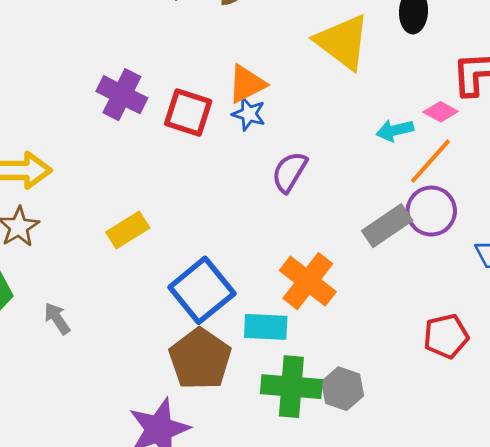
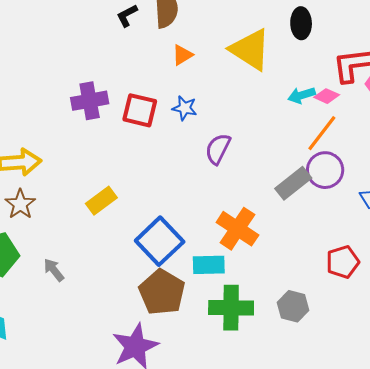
orange triangle: (247, 84) -> (182, 55), moved, size x0.7
purple cross: (122, 95) -> (90, 101), turned -33
cyan arrow: (395, 130) -> (302, 95), moved
gray hexagon: (343, 389) -> (293, 306), moved

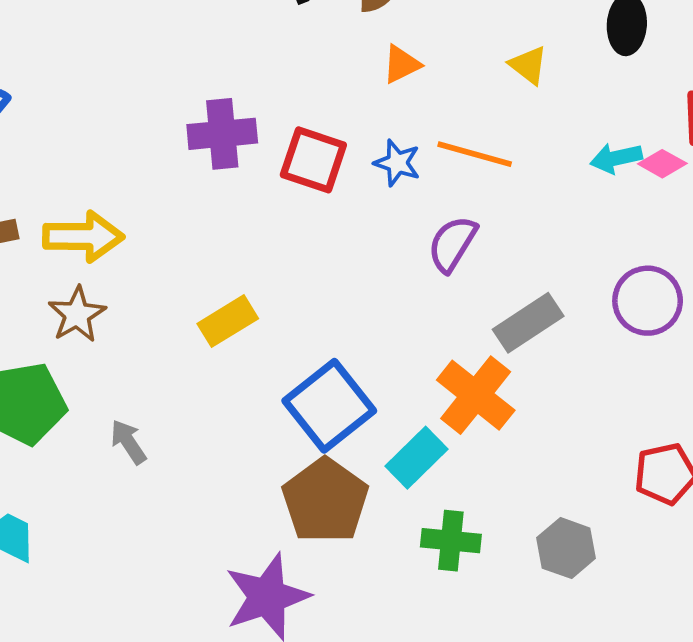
yellow triangle: (250, 50) -> (528, 65), size x0.5
orange line: (322, 133) -> (475, 154), moved, turned 63
gray rectangle: (293, 183) -> (528, 323), moved
cyan rectangle: (209, 265) -> (416, 458), turned -48
green cross: (231, 308) -> (451, 541), size x0.7

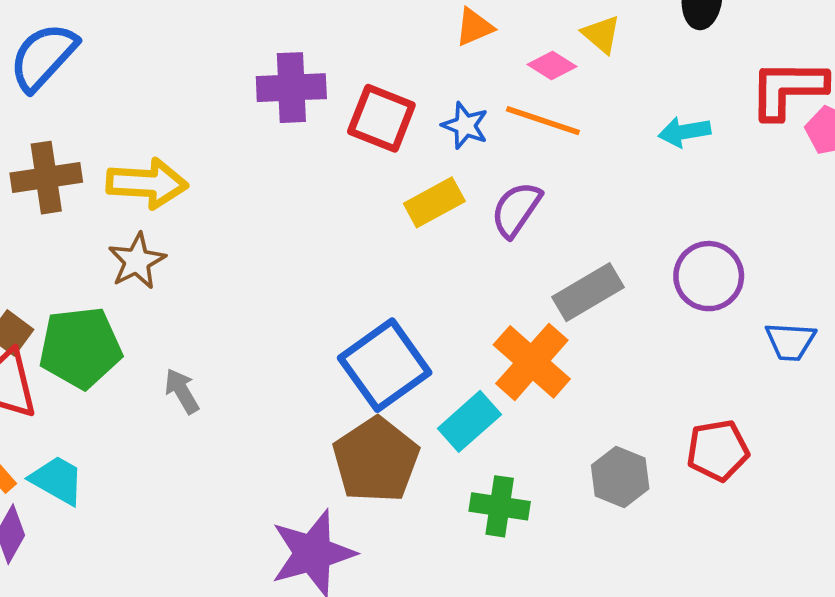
pink diamond: (662, 164) -> (552, 65), moved
yellow rectangle: (228, 321) -> (434, 202), moved
gray hexagon: (566, 548) -> (620, 477), moved

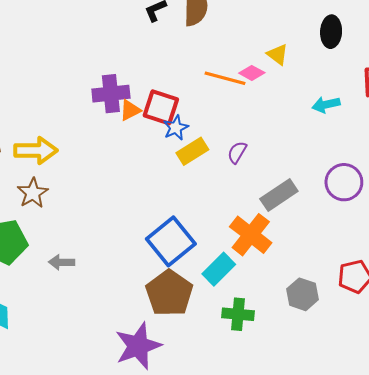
orange triangle: (474, 27) -> (130, 110), moved
orange line: (543, 121) -> (225, 78), moved
blue star: (465, 126) -> (176, 128), moved, turned 30
purple semicircle: (516, 209) -> (237, 152), size x0.7
gray arrow: (182, 391) -> (61, 262), turned -55

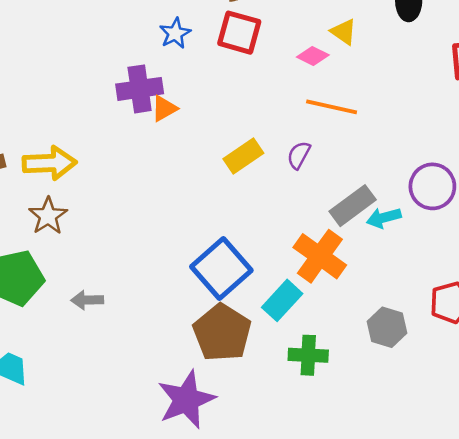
orange line: (225, 78) -> (332, 107), moved
cyan arrow: (326, 105) -> (384, 218), moved
red square: (161, 107) -> (239, 33), moved
blue star: (176, 128) -> (175, 33), moved

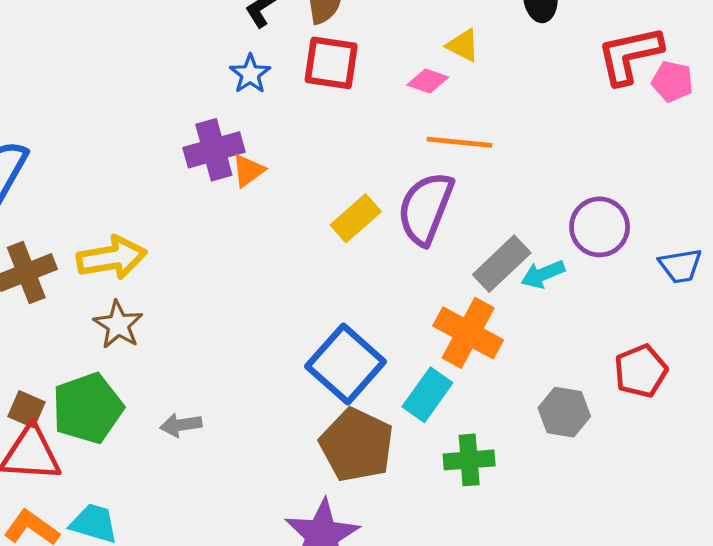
purple semicircle: (299, 155) -> (426, 208), size x2.0

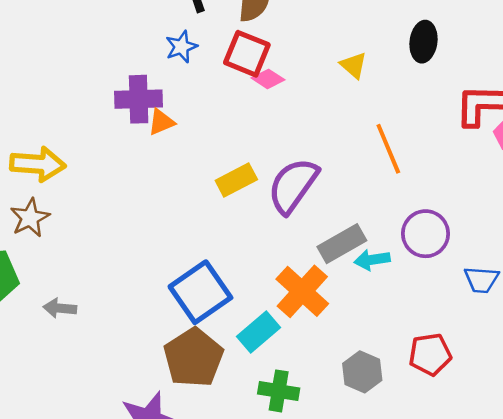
pink diamond: (428, 81) -> (268, 79), moved
orange line: (459, 142) -> (388, 149), moved, turned 48

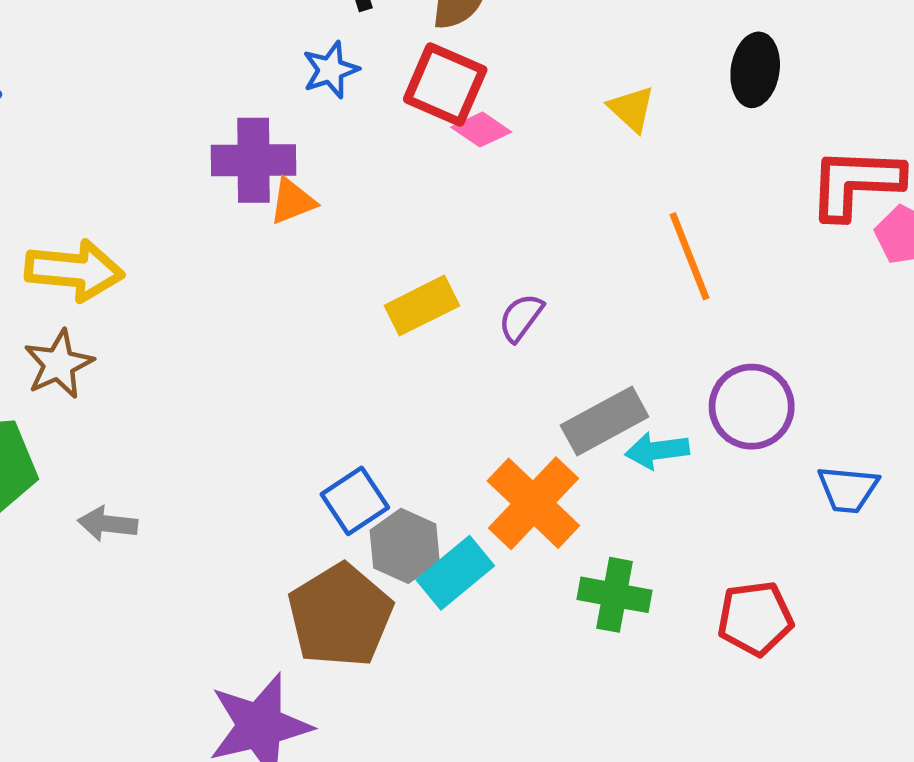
purple semicircle: (293, 186) -> (521, 318), size x0.5
blue square: (200, 292) -> (355, 501), size x0.6
gray hexagon: (362, 372) -> (405, 546), moved
green cross: (279, 391) -> (615, 595), moved

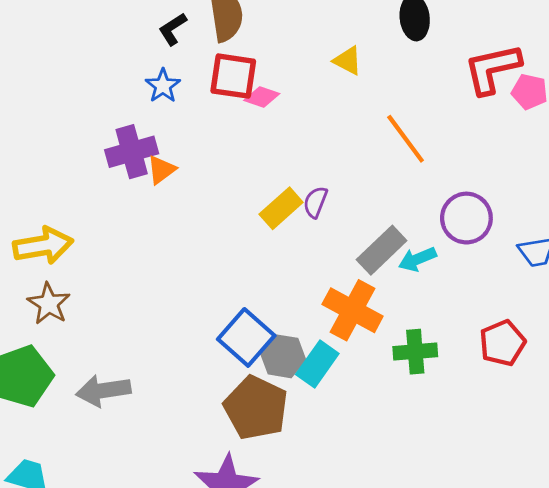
yellow rectangle: (422, 306) -> (281, 208), moved
blue square: (355, 501) -> (246, 337), size x1.4
gray arrow: (108, 524) -> (103, 391), size x1.5

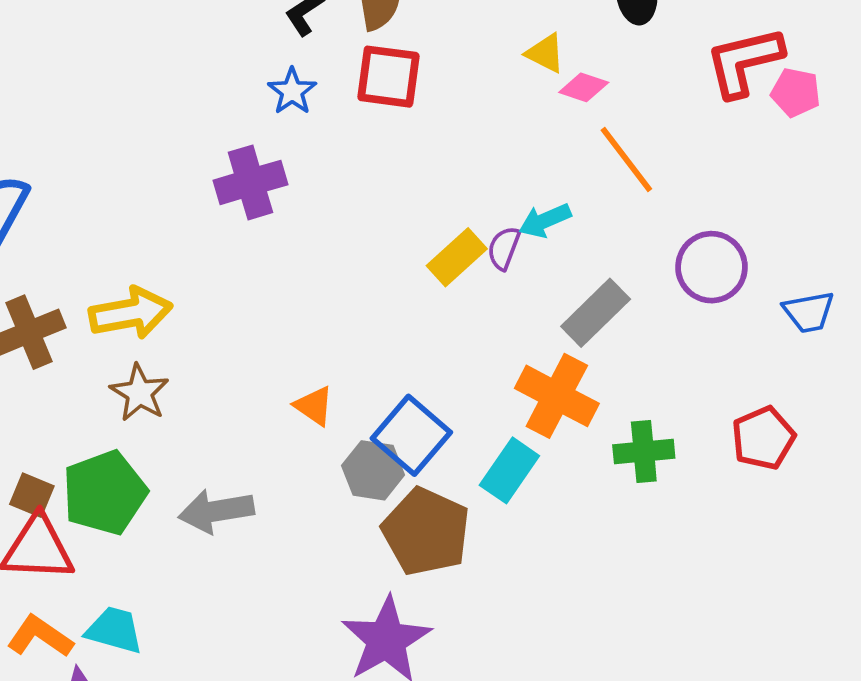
pink diamond: (262, 97) -> (584, 87), moved
orange triangle: (161, 170) -> (314, 406), moved, turned -48
cyan arrow: (417, 259) -> (545, 220), moved
gray hexagon: (283, 356) -> (373, 470), moved

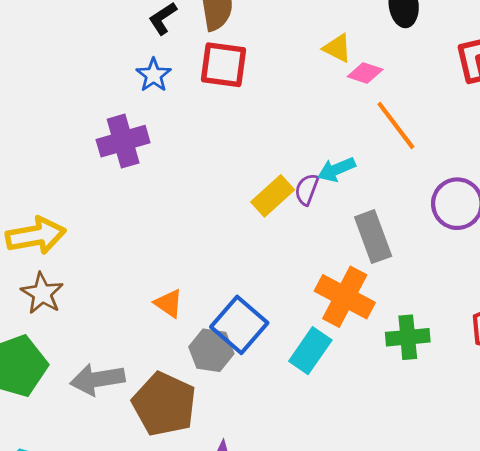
gray rectangle: (596, 313) -> (373, 237), turned -66
brown pentagon: (426, 532) -> (164, 404), moved

